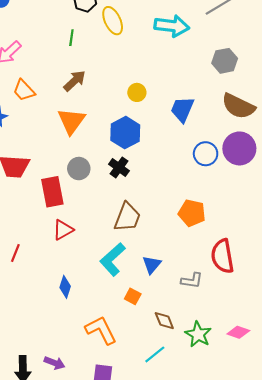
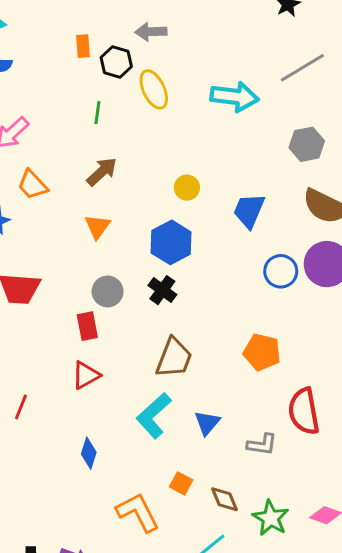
orange triangle: (71, 121) -> (97, 227), size x0.7
red rectangle: (52, 192) -> (87, 326), moved, size x0.7
orange square: (133, 296) -> (181, 483), moved

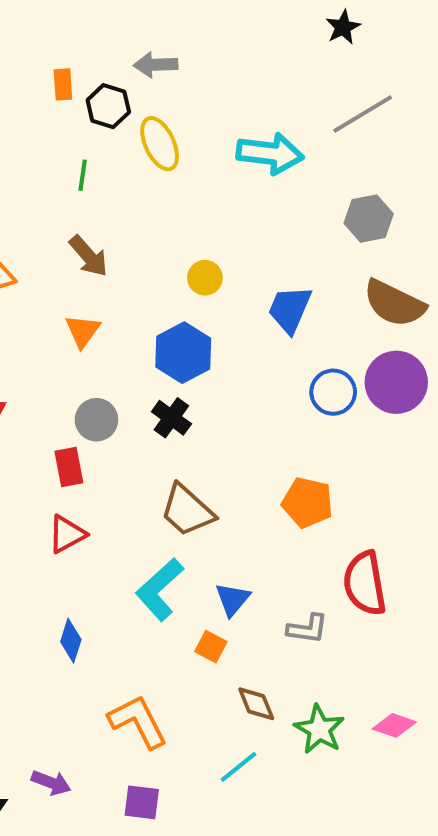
brown arrow: (102, 172) -> (89, 256), turned 92
brown trapezoid: (174, 358) -> (187, 510), turned 111
orange square: (181, 483) -> (211, 647), moved

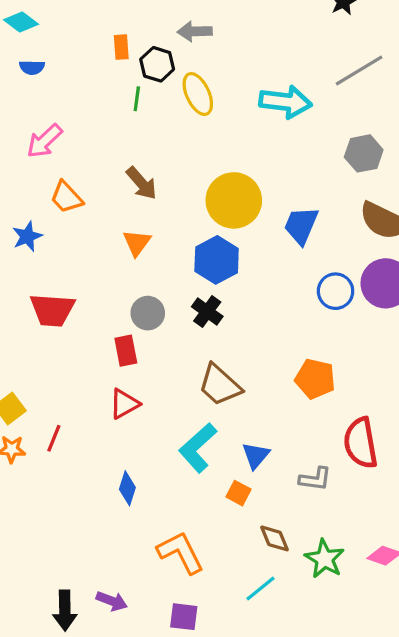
green line: (83, 175) -> (137, 99), moved
yellow circle: (205, 278) -> (234, 200), size x2.0

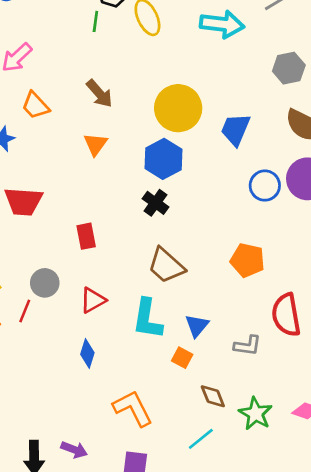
gray circle: (148, 313) -> (45, 283), moved
red triangle: (124, 404) -> (93, 300), moved
cyan L-shape: (198, 448) -> (147, 319), turned -39

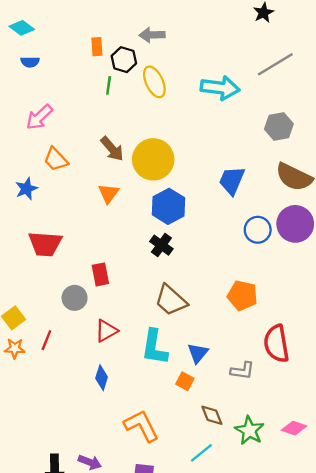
yellow circle: (178, 108) -> (153, 159), moved
gray circle: (45, 283) -> (75, 298), moved

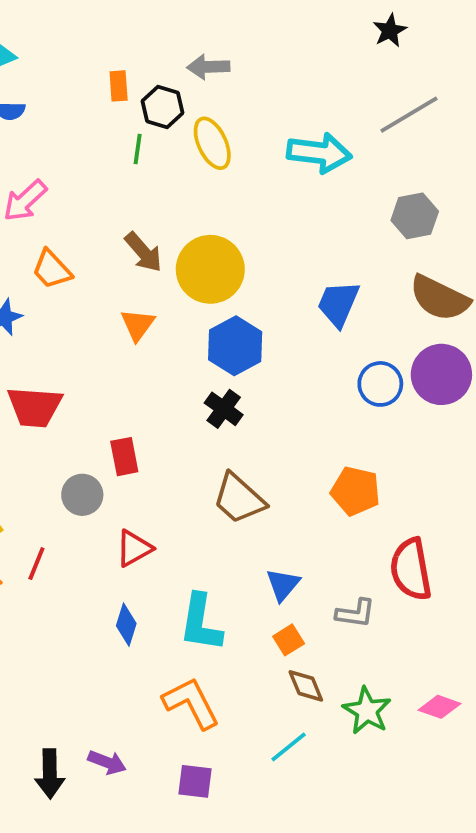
cyan L-shape: (154, 347) -> (201, 623), moved
orange square: (185, 381) -> (289, 640), moved, turned 30

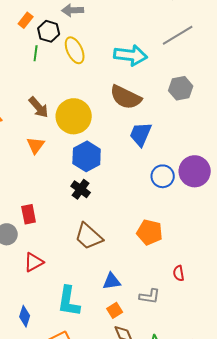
orange rectangle: (119, 86) -> (26, 20), turned 42
brown semicircle: (440, 298) -> (126, 97), moved
red semicircle: (411, 569) -> (179, 273), size x0.5
blue triangle: (283, 585) -> (112, 281), turned 42
blue diamond: (126, 625) -> (25, 316), moved

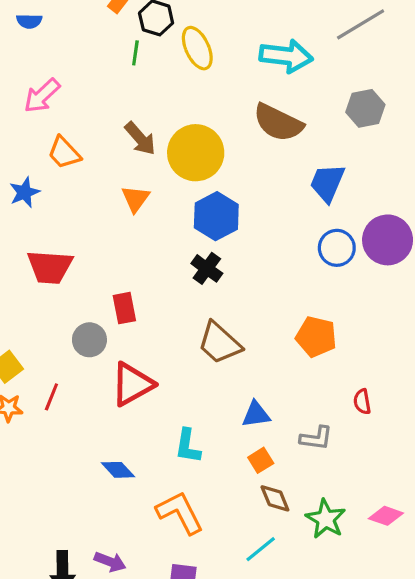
blue trapezoid: (141, 134) -> (327, 183), moved
red triangle: (34, 262) -> (132, 384), size x1.4
cyan L-shape: (69, 301) -> (188, 446), size x0.7
blue diamond: (25, 316) -> (118, 470), turned -60

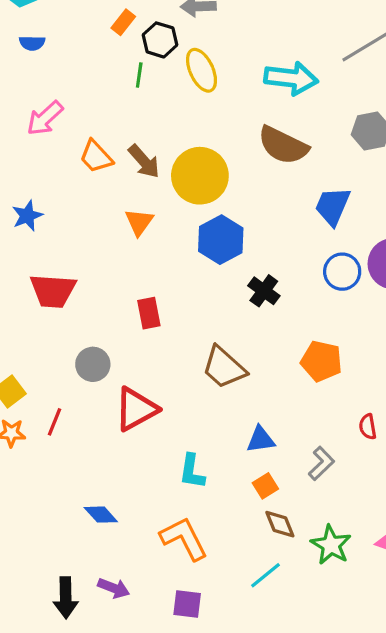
orange trapezoid: (64, 153) -> (96, 157), moved
black cross: (207, 268) -> (264, 291), moved
red rectangle: (124, 308) -> (149, 313), moved
gray L-shape: (316, 438) -> (321, 463), turned -52
blue diamond: (118, 470) -> (101, 515), moved

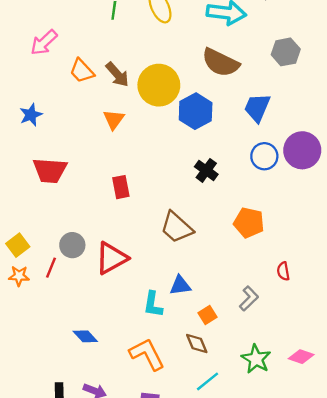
blue hexagon: (221, 240) -> (196, 111), moved
gray circle: (93, 364) -> (72, 245), moved
blue triangle: (261, 439) -> (180, 285), moved
brown diamond: (280, 524) -> (197, 344), moved

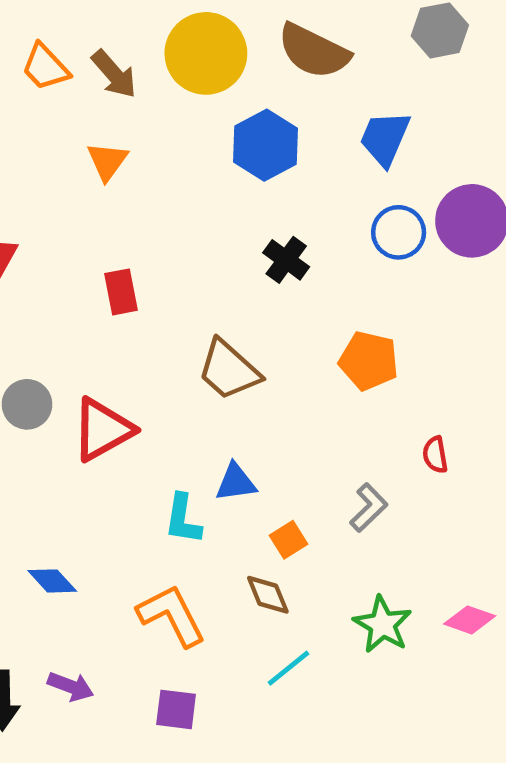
yellow circle: (159, 85) -> (206, 53), moved

